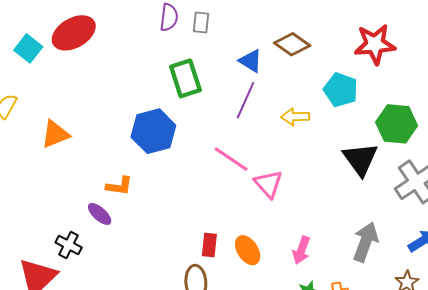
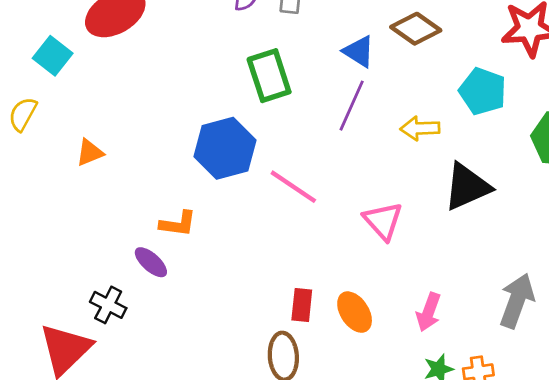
cyan square: (28, 48) -> (53, 56), moved
orange triangle: (55, 134) -> (90, 153), size x0.7
pink line: (231, 159) -> (293, 187), moved
black triangle: (360, 159) -> (467, 187), moved, turned 42

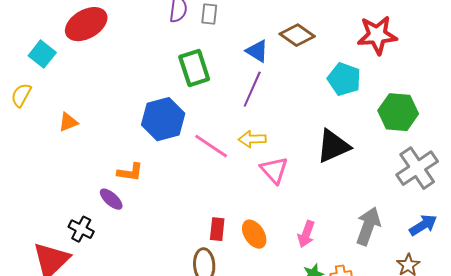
yellow arrow: (420, 128) -> (252, 139), moved

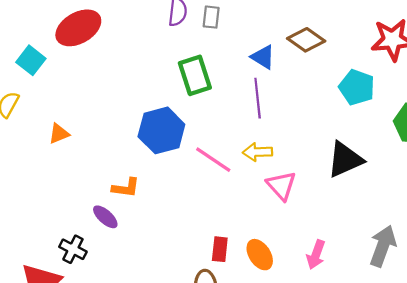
purple line: (252, 89) -> (258, 98), turned -30

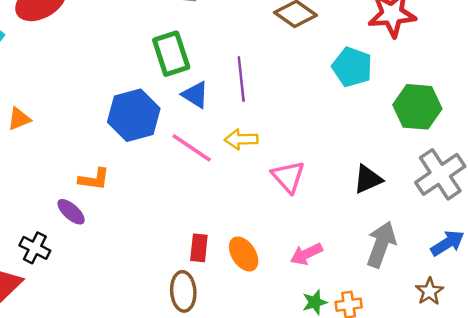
blue triangle: (263, 57) -> (195, 95), moved
black triangle: (345, 160) -> (368, 179), moved, size x0.7
pink triangle: (281, 186) -> (288, 177), moved
pink arrow: (316, 255) -> (306, 254), turned 44

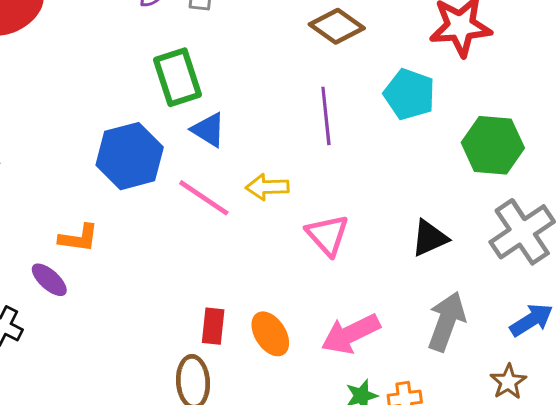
purple line: (241, 79) -> (326, 116), moved
pink arrow: (306, 254) -> (351, 334), size x1.4

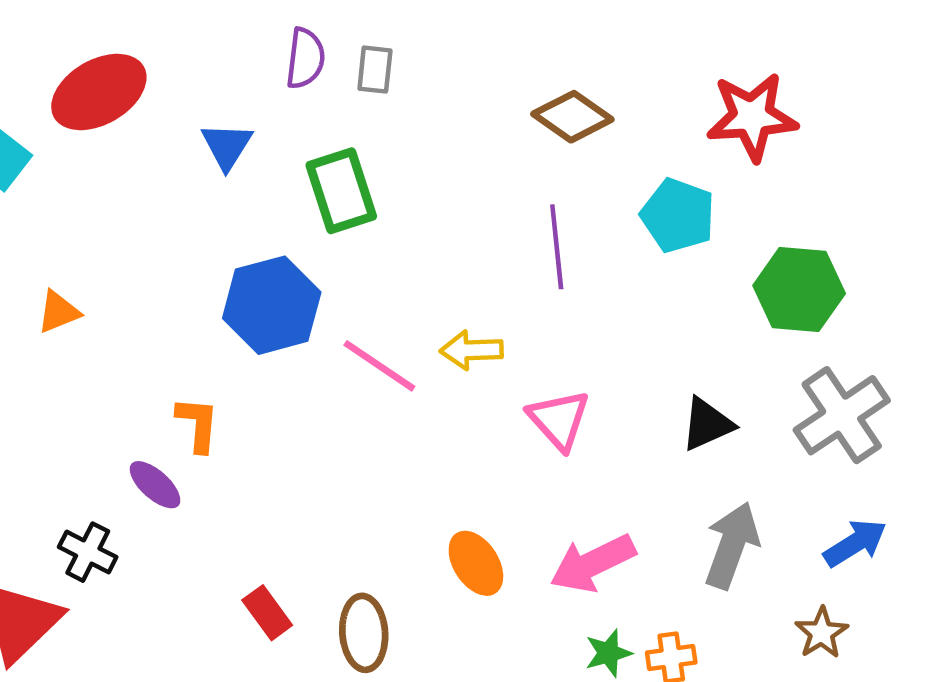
blue triangle: (208, 130) -> (227, 146), moved, turned 30
orange L-shape: (79, 238) -> (198, 424), turned -93
red rectangle: (213, 326) -> (267, 613), moved, turned -42

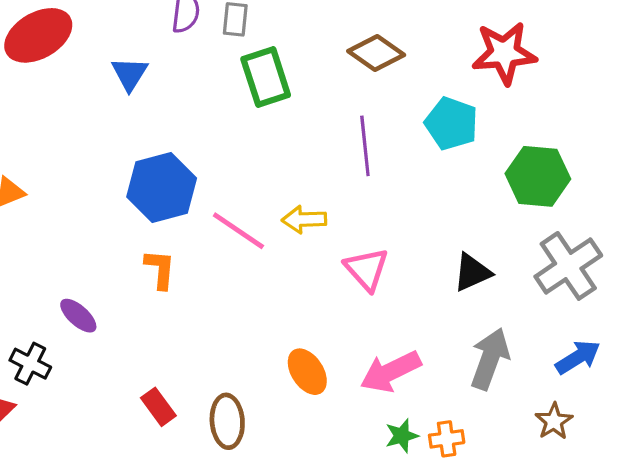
green rectangle: (341, 191) -> (266, 77), moved
orange L-shape: (198, 424) -> (160, 269), moved

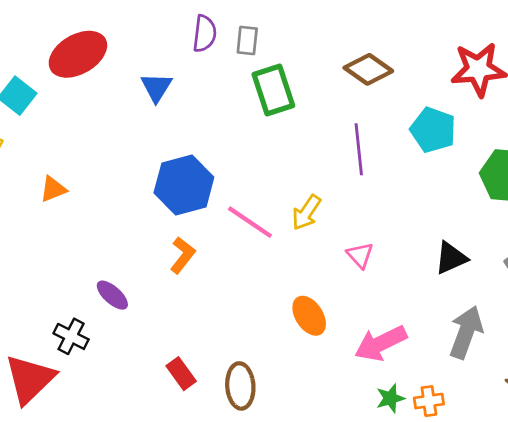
yellow arrow: (304, 220) -> (306, 213), turned -54
orange L-shape: (160, 269) -> (183, 255), turned 33
pink triangle: (367, 269) -> (360, 255), size x0.7
orange ellipse: (307, 372) -> (309, 316), moved

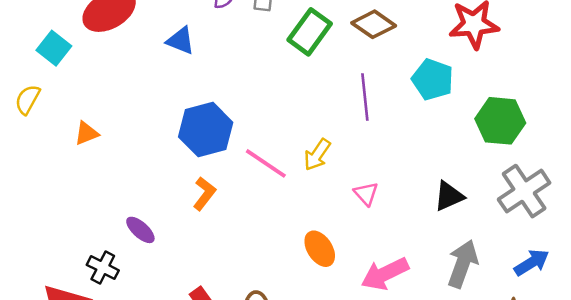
blue triangle: (156, 87) -> (181, 41), turned -40
green rectangle: (273, 90) -> (310, 32), moved, turned 54

